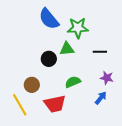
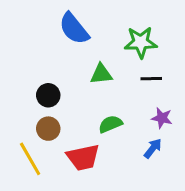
green star: (78, 28) -> (141, 42), moved
black circle: (49, 59) -> (48, 95), moved

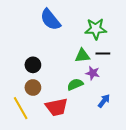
green triangle: (101, 74) -> (82, 56), moved
purple star: (162, 118) -> (93, 73), moved

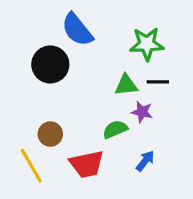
black circle: (33, 65) -> (50, 64), moved, size x1.5
blue arrow: (104, 101) -> (145, 161), moved

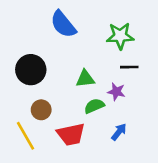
black circle: (50, 64) -> (31, 70), moved
green triangle: (126, 85) -> (85, 79), moved

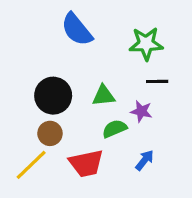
black circle: (31, 70) -> (53, 96), moved
yellow line: (26, 136) -> (31, 165), turned 76

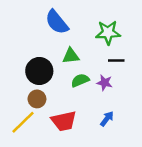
green triangle: (104, 96) -> (71, 56), moved
green semicircle: (115, 129) -> (80, 80), moved

